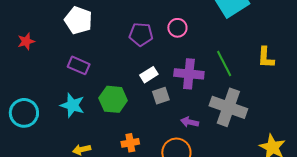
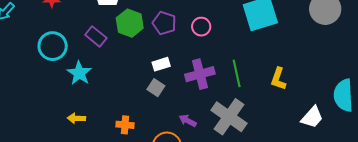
purple cross: (189, 74) -> (200, 74), turned -36
gray square: (161, 96) -> (156, 88), moved, turned 36
green hexagon: (113, 99) -> (130, 23), moved
cyan circle: (24, 113) -> (53, 46), moved

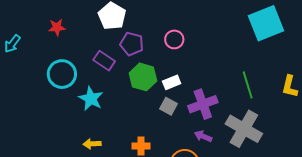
green hexagon: (130, 23) -> (143, 77), moved
purple pentagon: (164, 23) -> (132, 44), moved
pink circle: (201, 27) -> (174, 39), moved
purple cross: (200, 74) -> (203, 104), moved

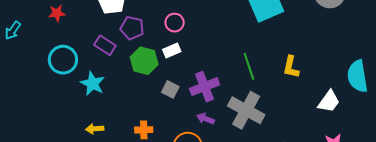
white rectangle: (172, 82) -> (172, 50), moved

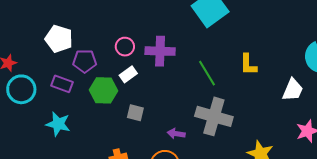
cyan circle: (63, 60) -> (21, 89), moved
purple cross: (205, 87) -> (160, 51), moved, turned 36

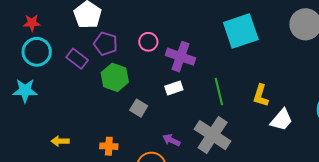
white rectangle: (128, 74) -> (174, 88), moved
white trapezoid: (293, 90) -> (281, 120), moved
cyan star: (58, 124) -> (25, 91), moved, turned -30

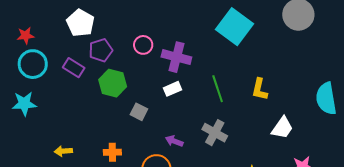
cyan square: (241, 31) -> (234, 27), turned -30
purple pentagon: (106, 44) -> (101, 50), turned -30
white trapezoid: (281, 120) -> (282, 128), moved
gray cross: (213, 135) -> (215, 133), size x0.7

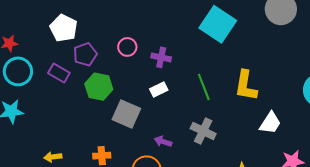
purple cross: (176, 57) -> (161, 57), size x0.7
yellow L-shape: (260, 89) -> (246, 86), size x1.4
gray square: (139, 112) -> (126, 114), size x1.6

